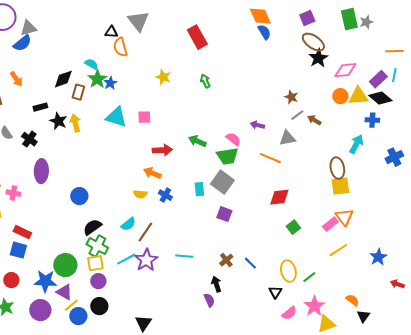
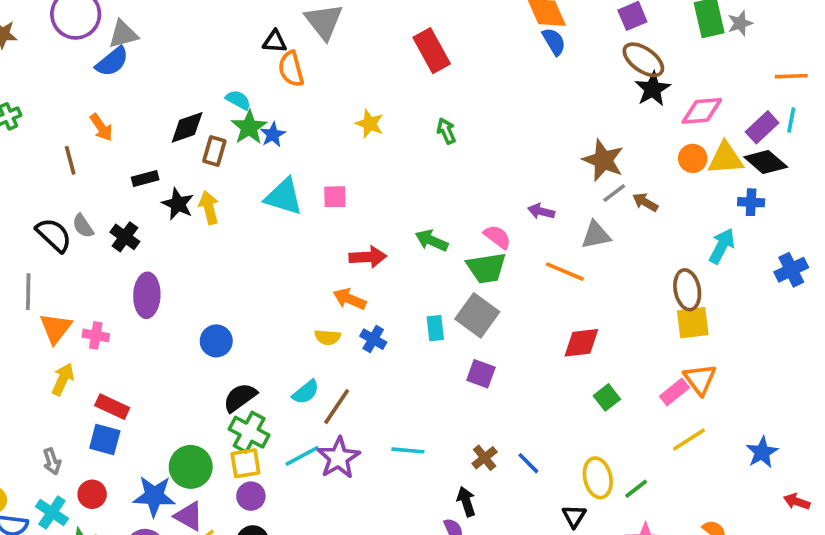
brown star: (291, 97) -> (603, 160), size x1.6

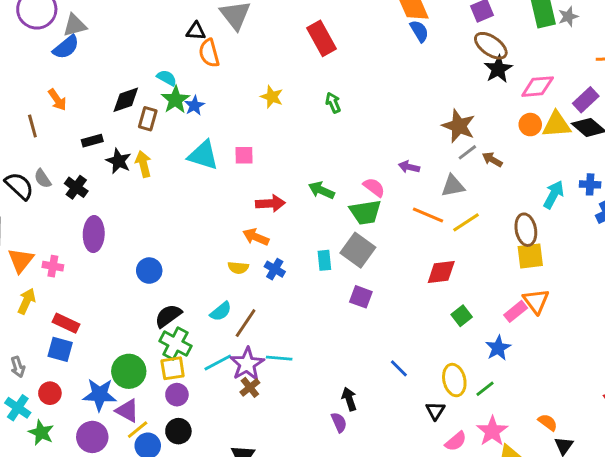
blue cross: (751, 202) -> (590, 184), moved
yellow line: (689, 439) -> (466, 222), moved
cyan line: (408, 450) -> (279, 358), moved
blue star: (762, 452) -> (498, 348), moved
brown cross: (485, 458) -> (250, 387), moved

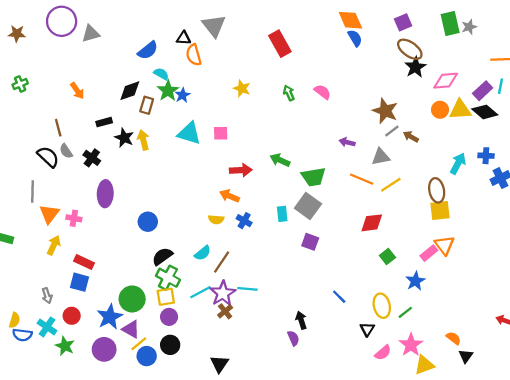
blue semicircle: (66, 47) -> (148, 50), moved
brown line: (32, 126) -> (58, 128), moved
pink semicircle: (374, 187) -> (322, 92), moved
blue star: (100, 395) -> (110, 317), turned -30

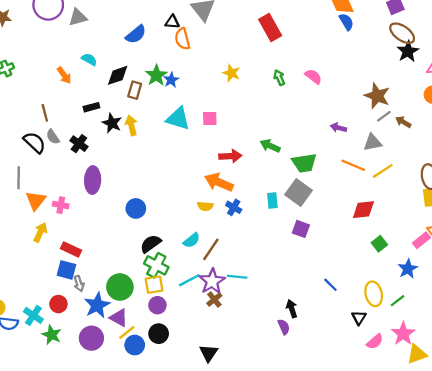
cyan semicircle: (161, 74) -> (89, 59), moved
orange arrow: (230, 196) -> (219, 182), size x1.4
gray arrow: (47, 296) -> (79, 284), moved

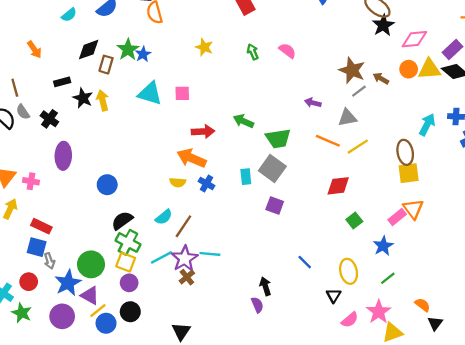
cyan semicircle: (89, 59) -> (69, 15), moved, turned 112
brown arrow: (403, 122) -> (381, 78), moved
yellow square: (154, 285) -> (126, 262), turned 30
green line: (398, 301) -> (388, 278), moved

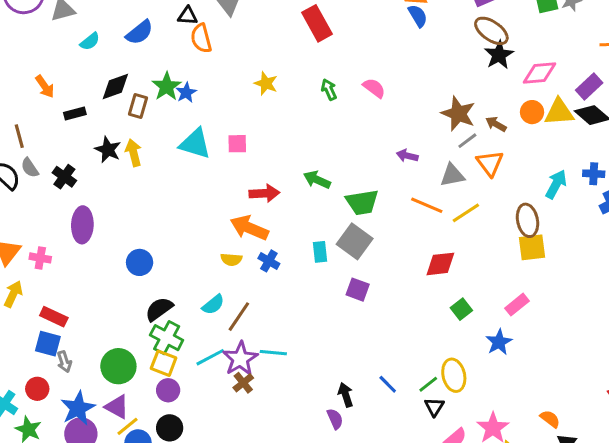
black rectangle: (62, 82) -> (75, 114), moved
orange triangle: (413, 209) -> (490, 163), moved
blue line: (305, 262) -> (388, 384), moved
green line: (388, 278) -> (428, 384), moved
blue star: (68, 283) -> (78, 408), moved

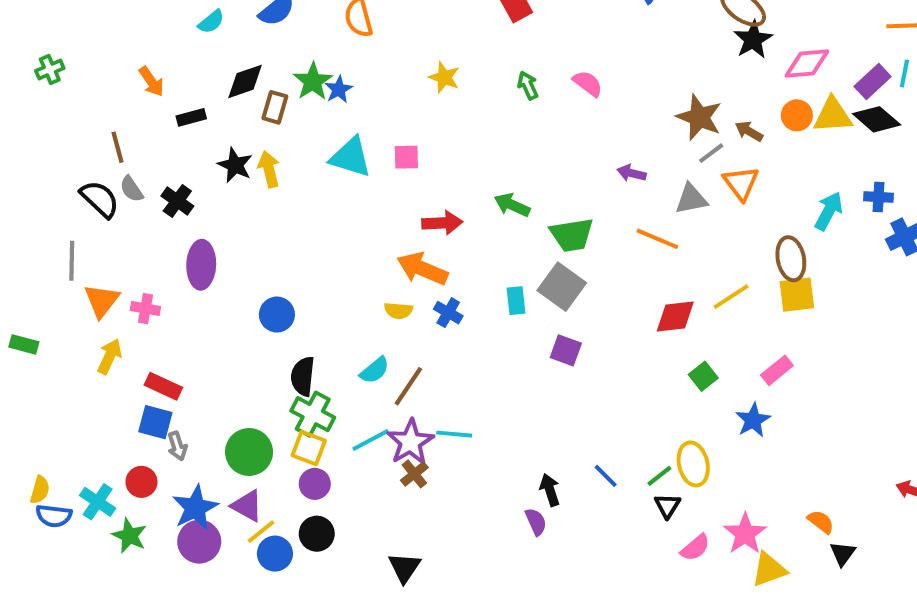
yellow line: (466, 213) -> (731, 297), moved
black semicircle: (159, 309) -> (303, 376), turned -48

